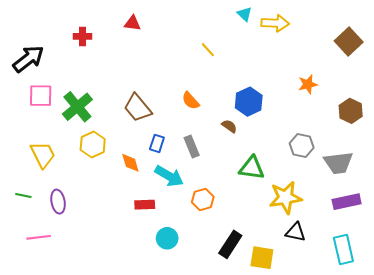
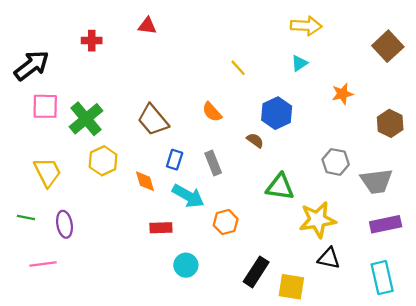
cyan triangle: (245, 14) -> (299, 63), moved, turned 42
yellow line: (208, 50) -> (238, 68), moved

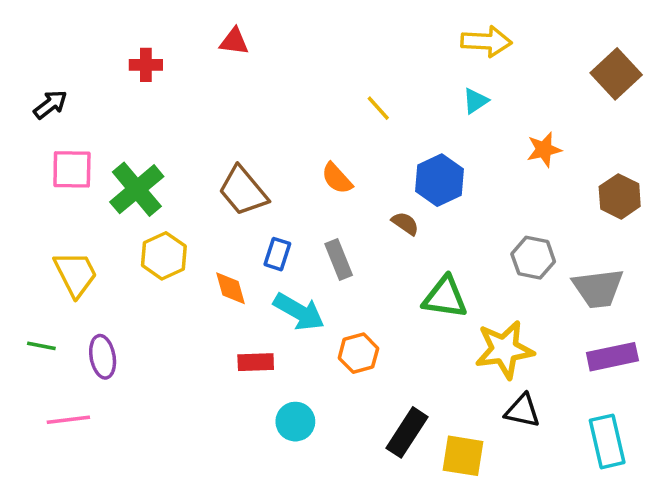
black arrow: (32, 65) -> (50, 104), size x0.6

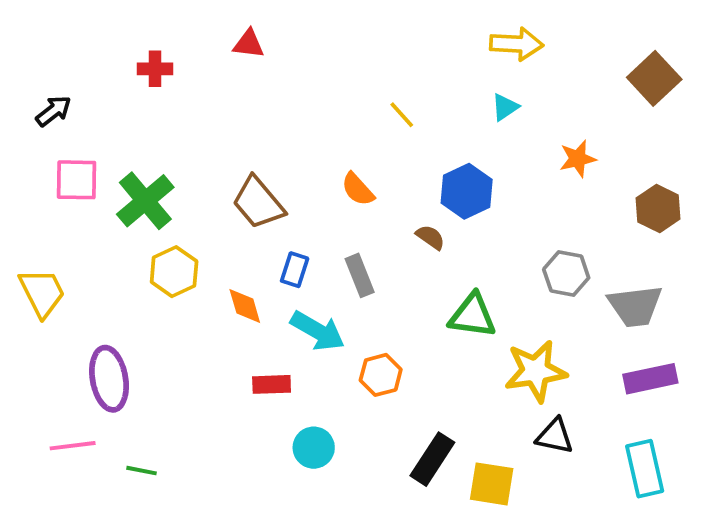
yellow trapezoid: (76, 274) -> (42, 293), moved
green line: (41, 346) -> (142, 471), moved
purple ellipse: (103, 357) -> (109, 379), size x1.4

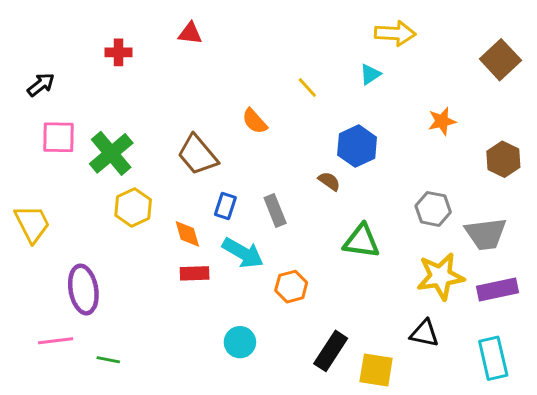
cyan triangle: (505, 107) -> (370, 74), moved
orange semicircle: (358, 189) -> (255, 121), moved
yellow star: (536, 371) -> (440, 276), moved
red rectangle: (272, 384) -> (195, 273), moved

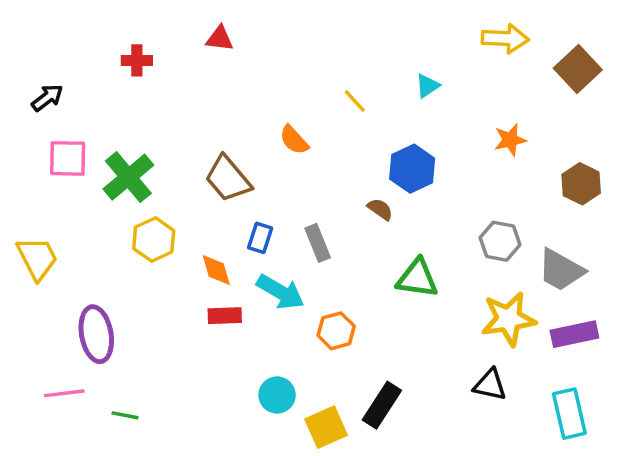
yellow arrow: (395, 33) -> (505, 39), moved
gray trapezoid: (486, 234) -> (561, 270), turned 36
yellow square: (376, 370) -> (326, 427), moved, turned -33

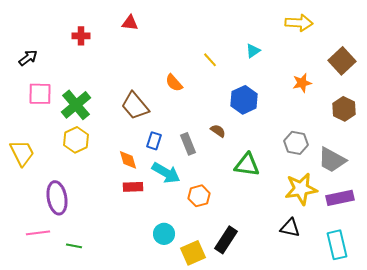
brown square: (578, 69) -> (342, 61), moved
brown semicircle: (380, 209) -> (218, 131), moved
yellow hexagon: (154, 240) -> (76, 140), moved

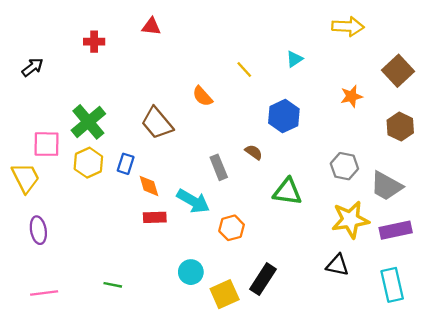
pink square: (40, 94) -> (46, 144), moved
blue rectangle: (154, 141) -> (126, 164), moved
purple ellipse: (57, 198) -> (38, 230), moved, size x0.7
pink line: (38, 233) -> (44, 293), moved
green line: (74, 246) -> (113, 285), moved

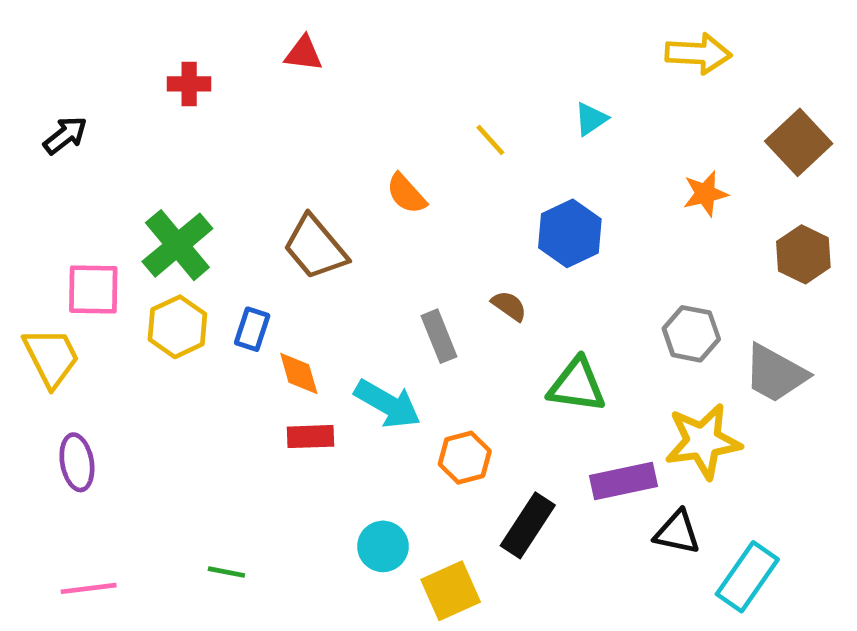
purple rectangle: (396, 230) -> (624, 481), moved
black rectangle: (263, 279) -> (528, 525), moved
cyan rectangle: (392, 285) -> (747, 577), moved, turned 48

